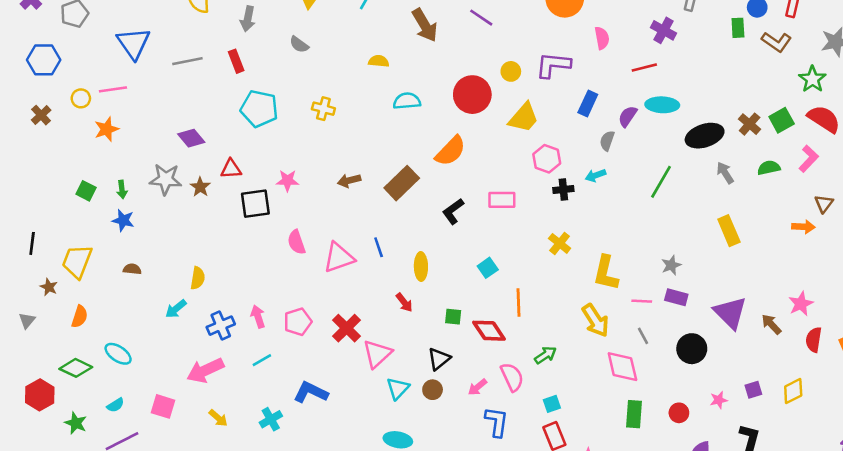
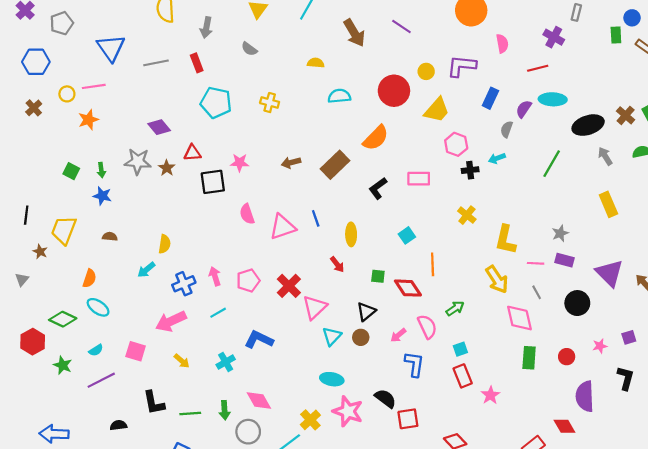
orange semicircle: (80, 317) -> (89, 278), moved

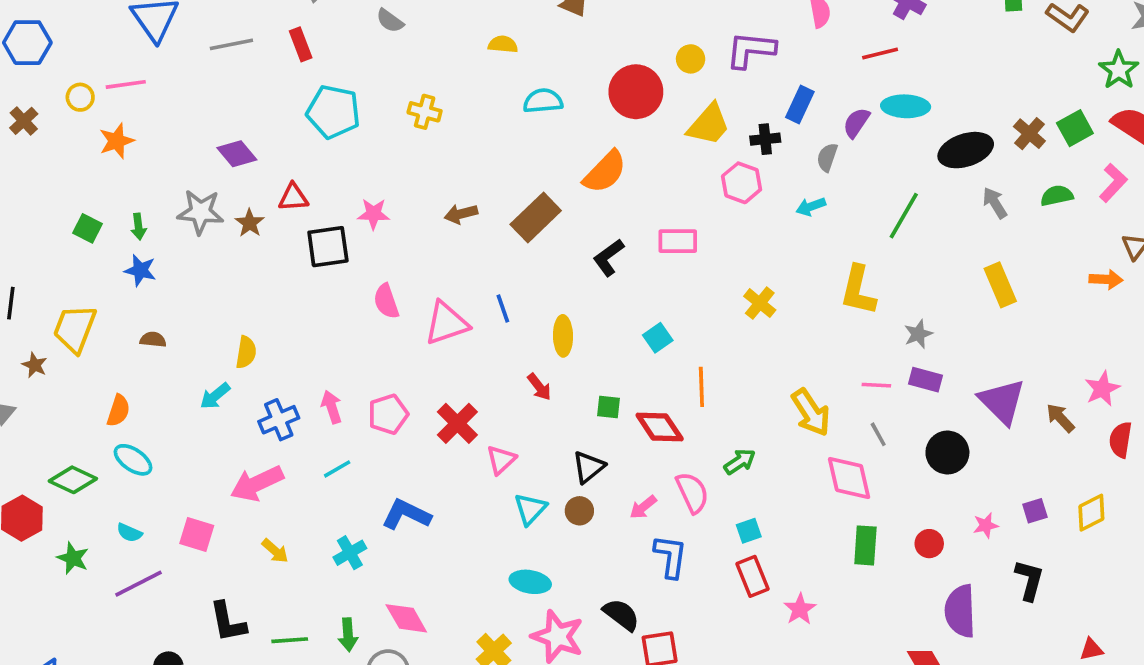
black cross: (470, 170) -> (765, 139), moved
yellow L-shape: (505, 240) -> (858, 290), moved
pink triangle: (315, 307) -> (501, 460), size x0.7
cyan semicircle: (96, 350) -> (129, 533), turned 56

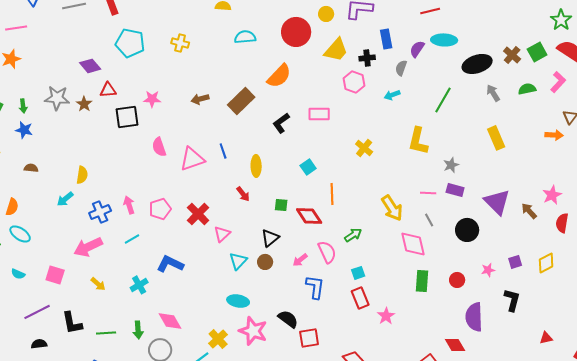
blue rectangle: (800, 104) -> (386, 39), turned -36
purple diamond: (237, 154) -> (90, 66), moved
purple line: (138, 584) -> (37, 312), moved

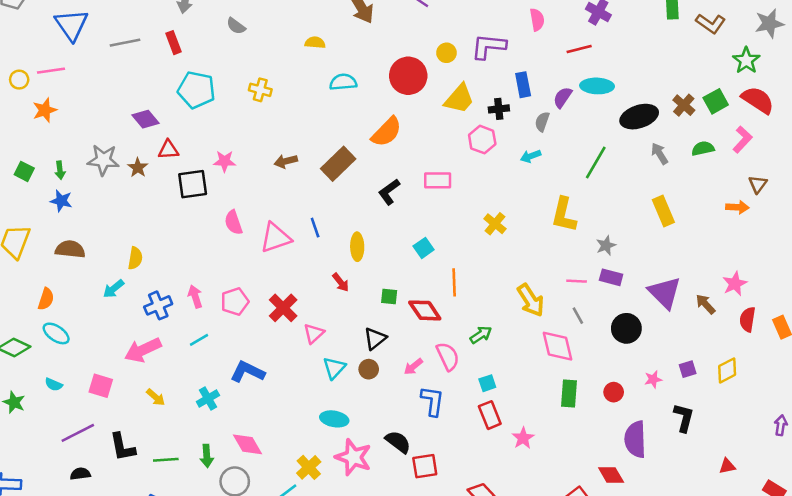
brown semicircle: (31, 168) -> (70, 249), size x1.6

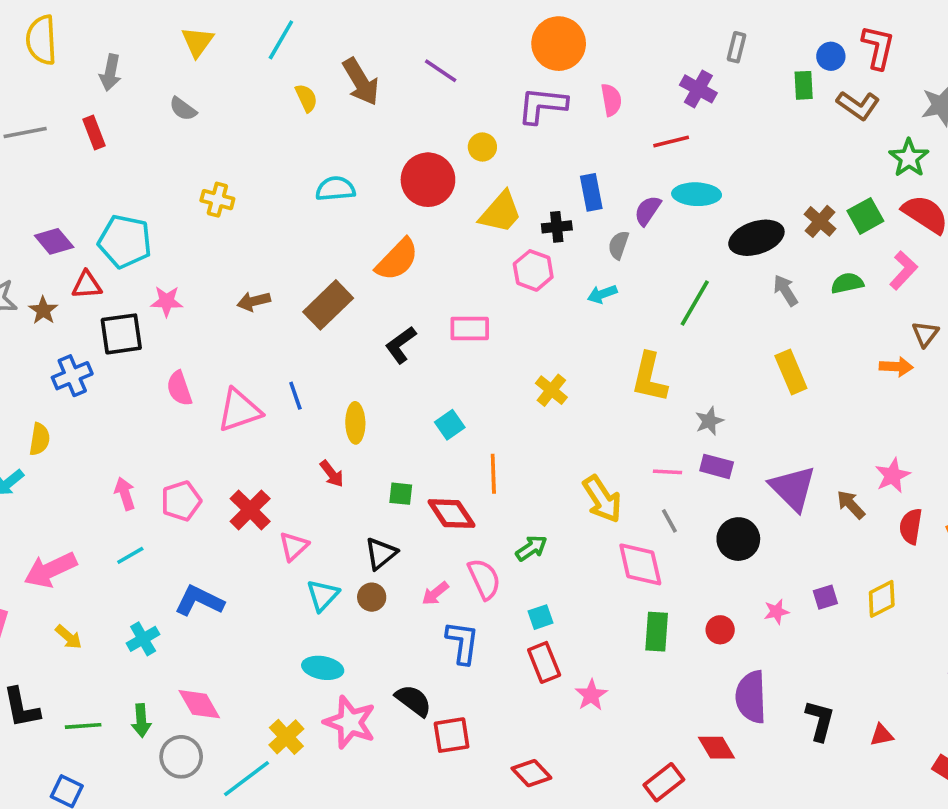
yellow semicircle: (315, 43) -> (306, 98), moved, turned 60
purple L-shape: (489, 46) -> (542, 105), moved
cyan pentagon: (196, 90) -> (125, 241), moved
blue cross: (158, 305) -> (72, 376), moved
black L-shape: (684, 418) -> (820, 721), moved

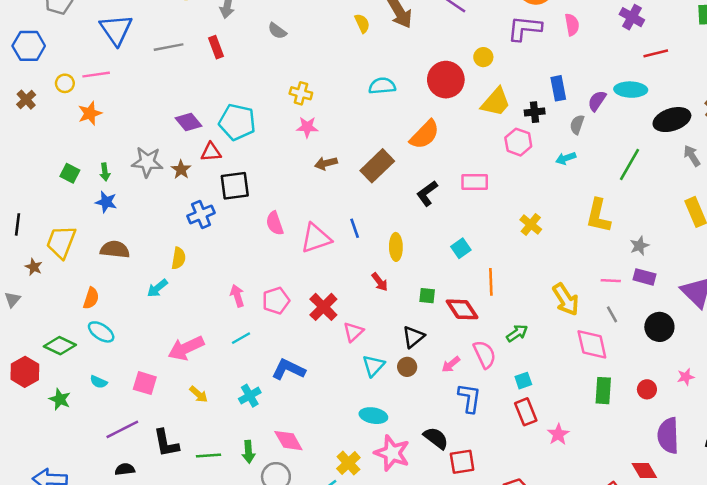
red line: (671, 142) -> (656, 53), moved
pink star: (167, 301) -> (307, 127), moved

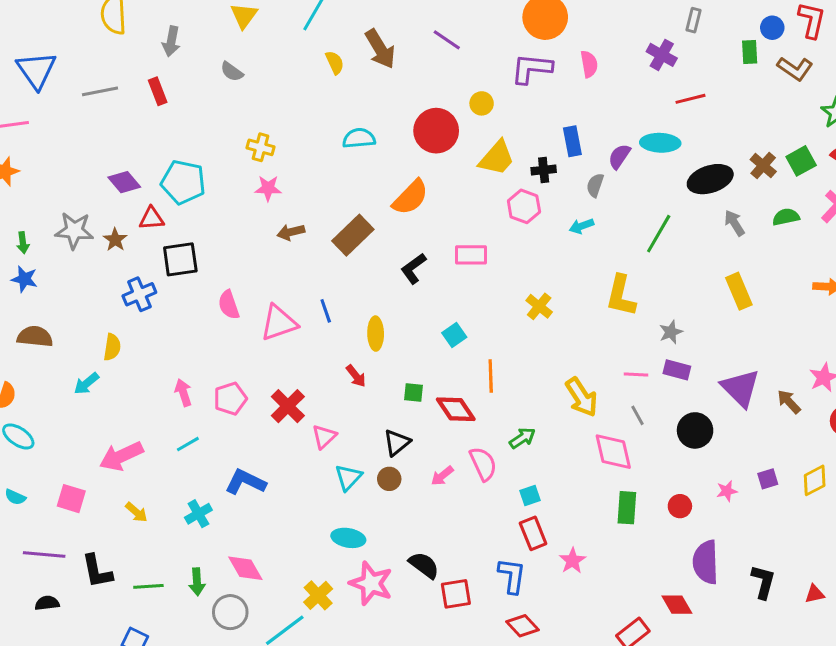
blue L-shape: (470, 398) -> (512, 576), moved
purple line: (122, 429) -> (44, 555), turned 32

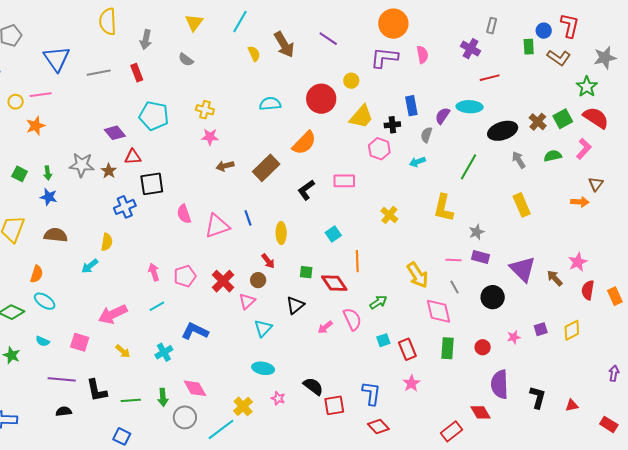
cyan pentagon: (183, 182) -> (154, 116), moved
brown circle: (389, 479) -> (258, 280), moved
red rectangle: (533, 533) -> (407, 349), moved
pink star: (371, 583) -> (278, 398), size x0.5

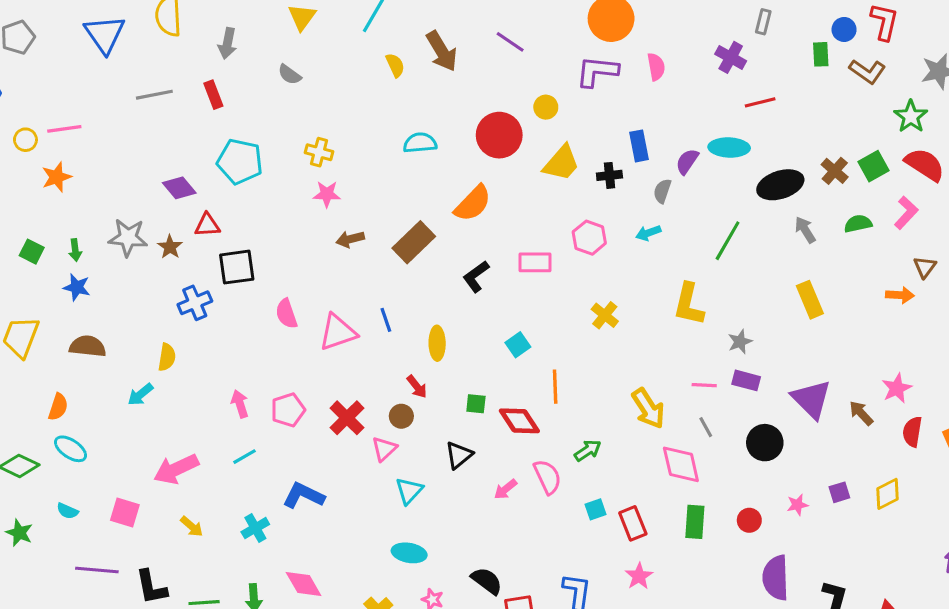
blue triangle: (57, 59) -> (105, 34), moved
pink hexagon: (379, 149) -> (589, 238), moved

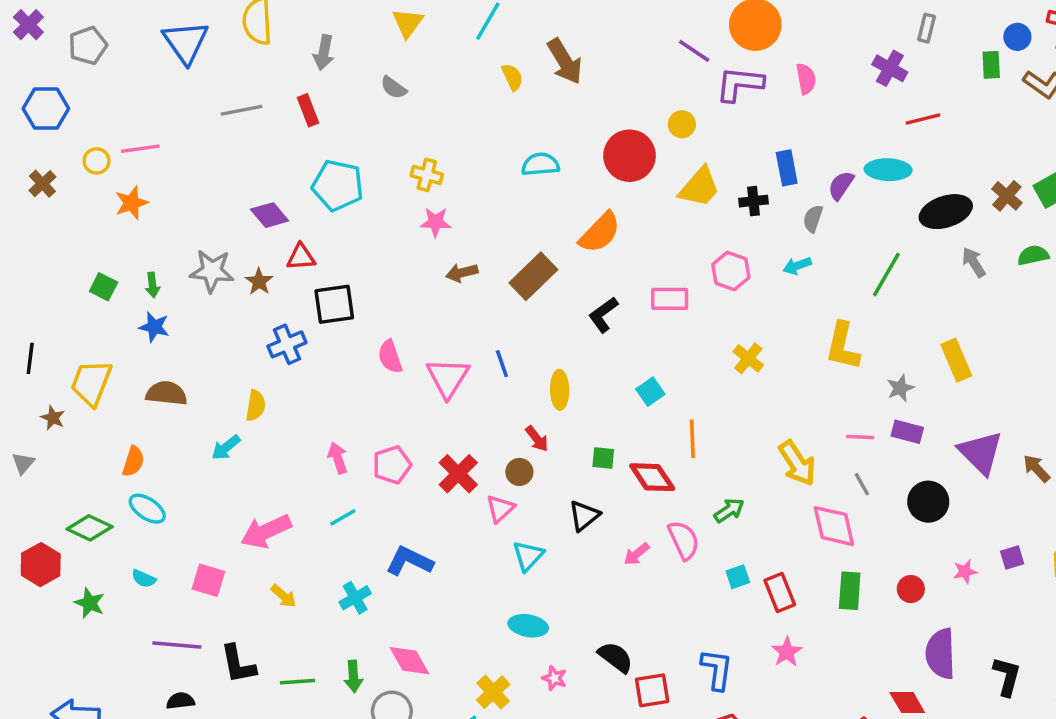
purple line: (510, 42) -> (694, 51), moved
yellow rectangle: (810, 300) -> (956, 360), moved
pink triangle: (338, 332) -> (448, 378), turned -39

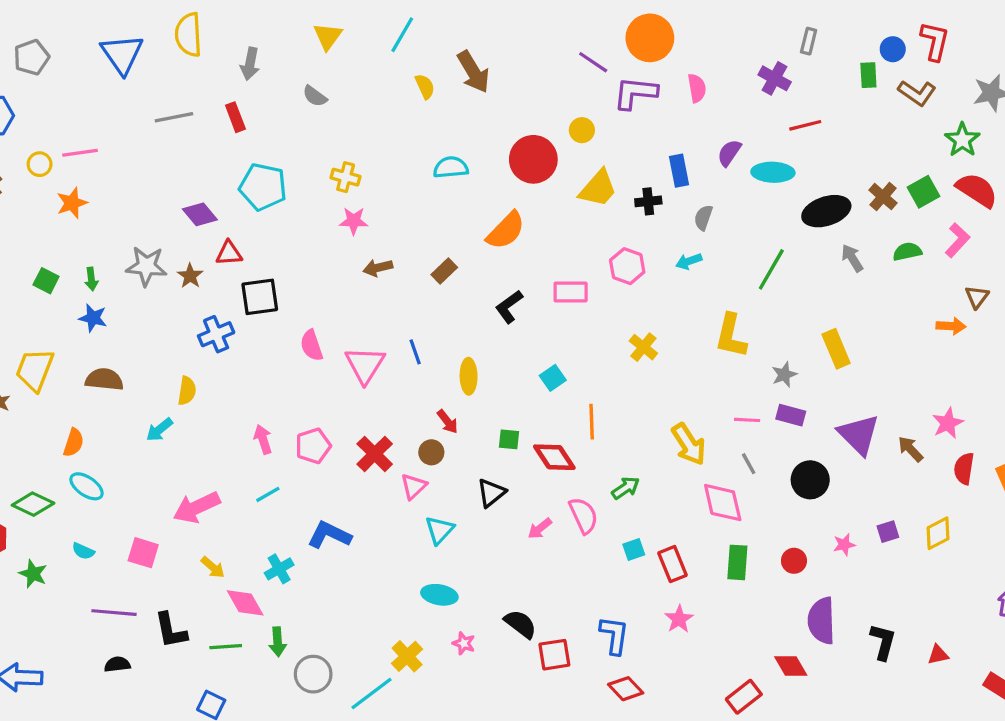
purple semicircle: (841, 185) -> (729, 153), moved
brown rectangle: (533, 276) -> (444, 271), size x0.6
pink diamond: (409, 661) -> (245, 603), moved

